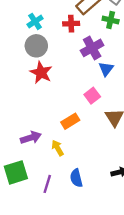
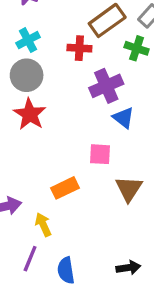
blue triangle: (106, 69) -> (123, 118), turned -35
pink square: (92, 96) -> (100, 154), turned 35
purple line: (47, 184) -> (30, 259), moved

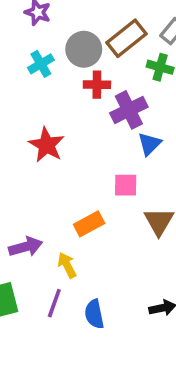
red cross: (79, 48) -> (97, 85), moved
gray circle: (27, 75) -> (84, 49), moved
blue triangle: (123, 118) -> (149, 144), turned 40

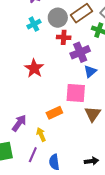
pink square: (126, 185) -> (76, 93), size x1.5
purple arrow: (26, 247) -> (19, 123), turned -42

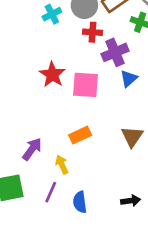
pink square: (76, 93) -> (85, 85), moved

